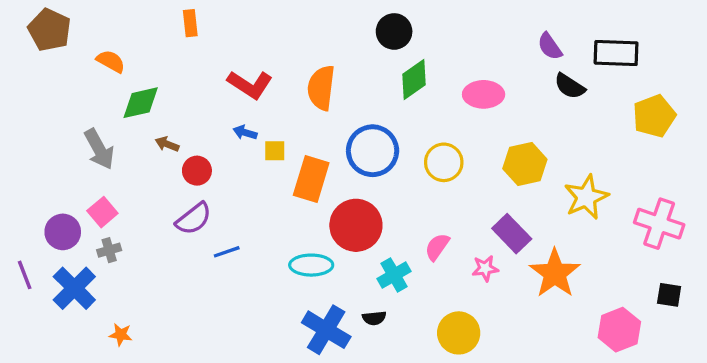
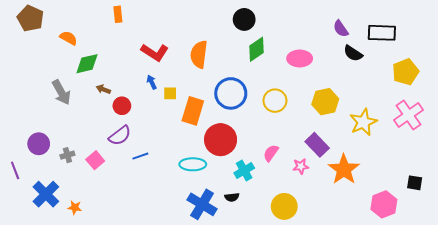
blue arrow: (245, 133) -> (152, 82), turned 48
pink square: (102, 212) -> (95, 160), moved
pink cross: (659, 224) -> (409, 115), moved, turned 36
blue cross: (74, 288) -> (46, 194), moved

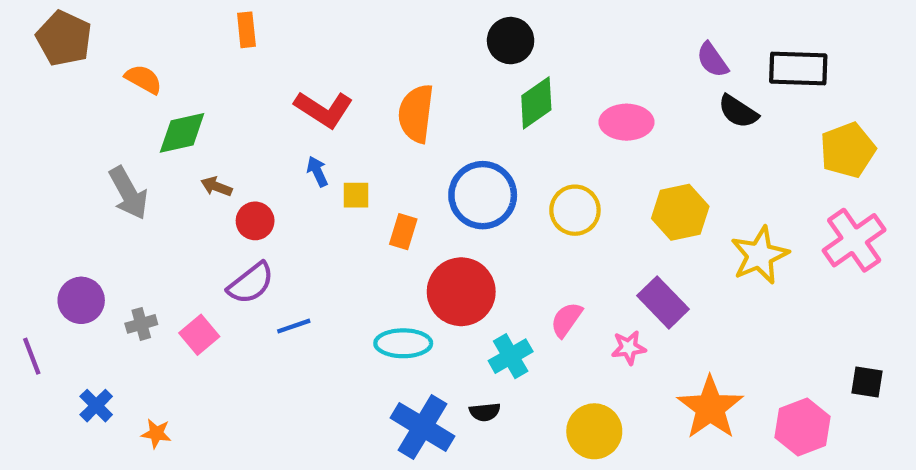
orange rectangle: (193, 111) -> (403, 232), size x0.6
orange star: (344, 169) -> (710, 408), moved
blue cross: (46, 194) -> (96, 406), size x0.6

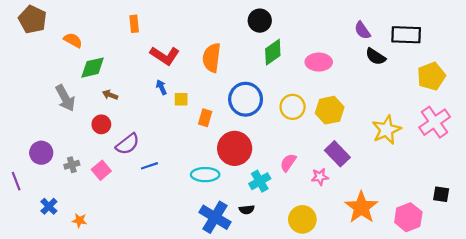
orange rectangle: (246, 30) -> (134, 24), moved
yellow hexagon: (680, 212) -> (330, 110), moved
red circle: (255, 221) -> (101, 124), moved

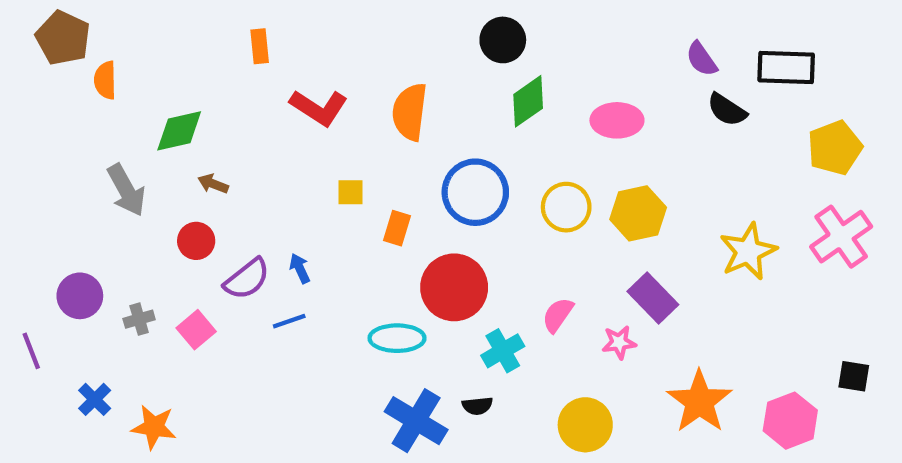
orange semicircle: (73, 40) -> (105, 80), moved, turned -120
blue arrow: (161, 87) -> (300, 268), moved
orange star: (79, 220) -> (154, 427), size x1.5

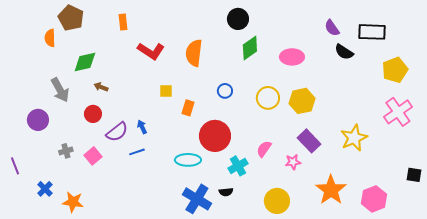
brown pentagon: (63, 38) -> (71, 18), moved
blue circle: (475, 192) -> (225, 91), size x0.5
yellow star: (748, 251) -> (354, 138), moved
purple circle: (80, 296) -> (38, 120), moved
black square: (854, 376) -> (414, 175), moved

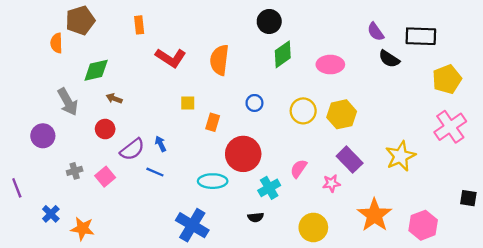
brown pentagon: (71, 18) -> (80, 20), turned 30
blue line: (137, 152) -> (155, 172), turned 42
blue cross: (197, 199) -> (192, 225), moved

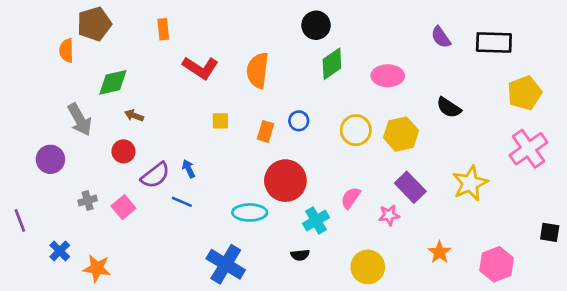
black semicircle: (389, 59) -> (449, 108), moved
orange rectangle: (213, 122) -> (266, 131), moved
orange star: (374, 215) -> (440, 252), size x0.6

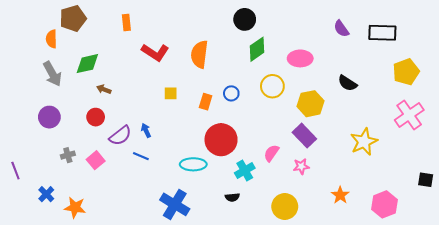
gray arrow: (80, 120) -> (52, 74), moved
yellow circle: (356, 130) -> (272, 86), moved
purple circle: (50, 159) -> (49, 117), moved
purple rectangle: (410, 187) -> (304, 136), moved

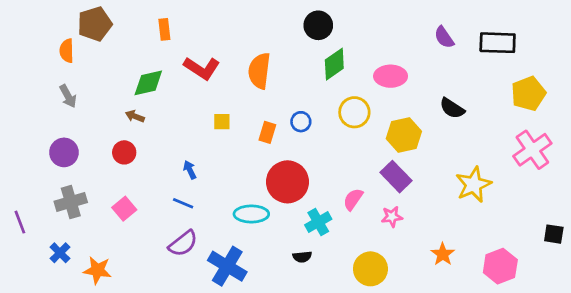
green diamond: (87, 64) -> (148, 83), moved
gray arrow: (52, 74) -> (68, 96), size x0.7
purple semicircle: (120, 136) -> (183, 243), moved
gray cross: (68, 155) -> (71, 202), moved, size x1.6

